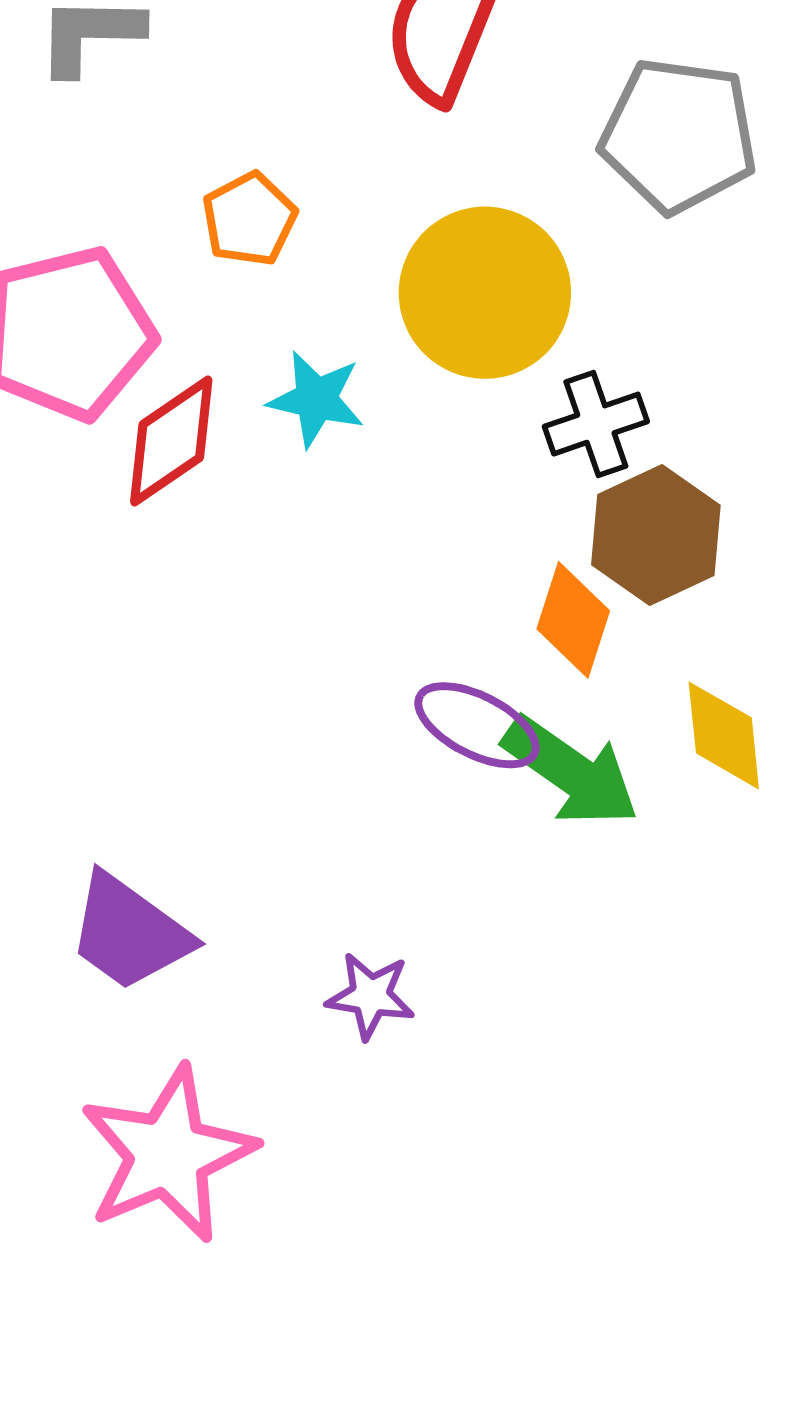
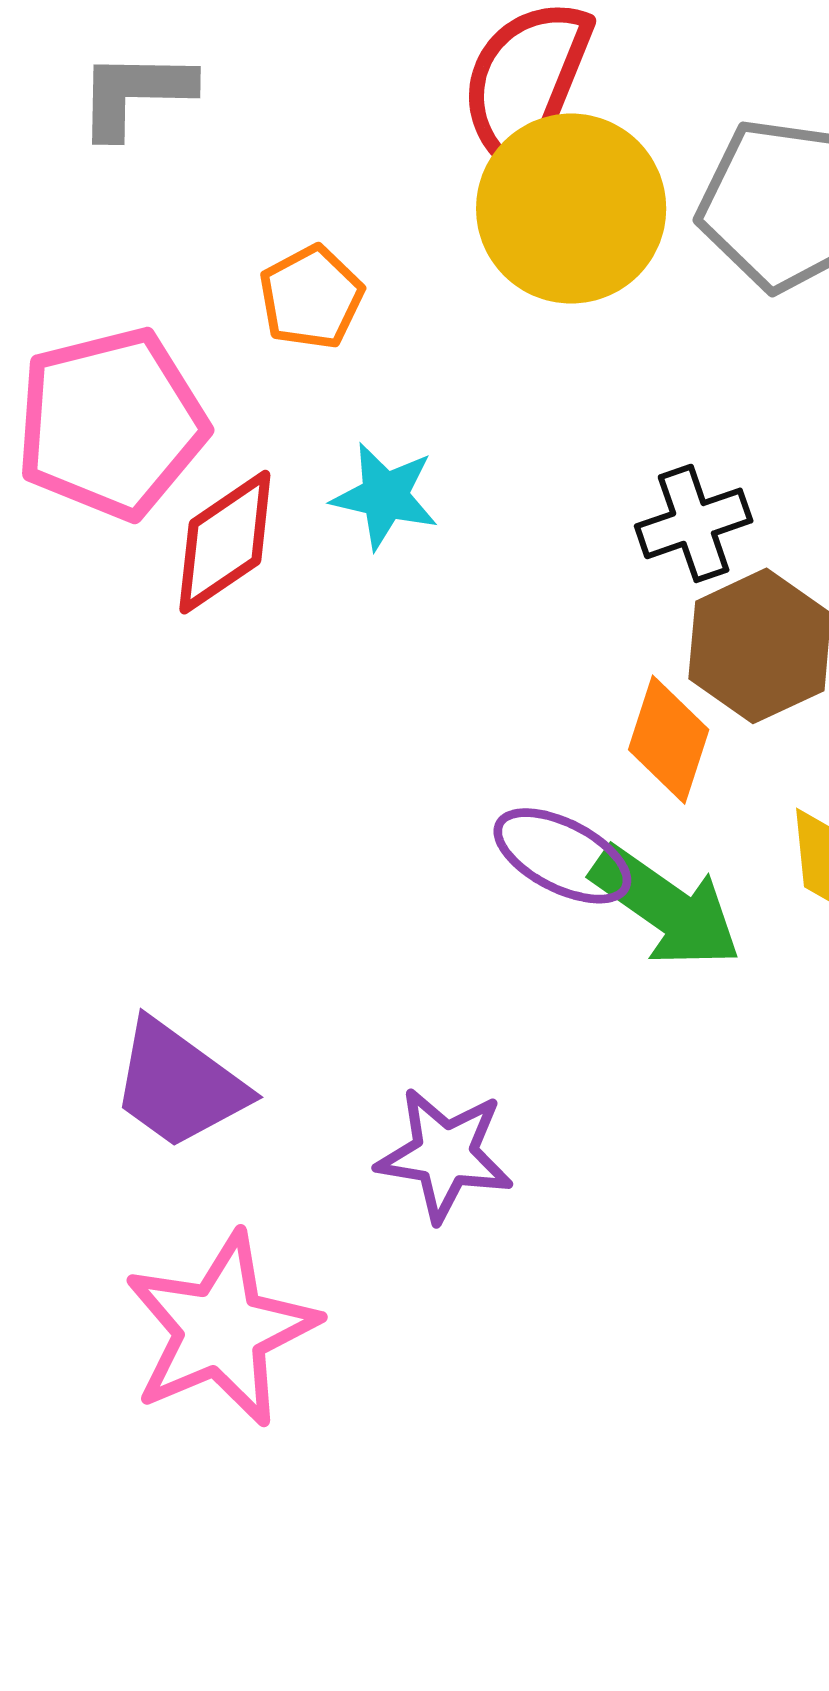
yellow circle: (485, 293) -> (571, 209), moved
purple star: (371, 996) -> (445, 1155), size x1.4

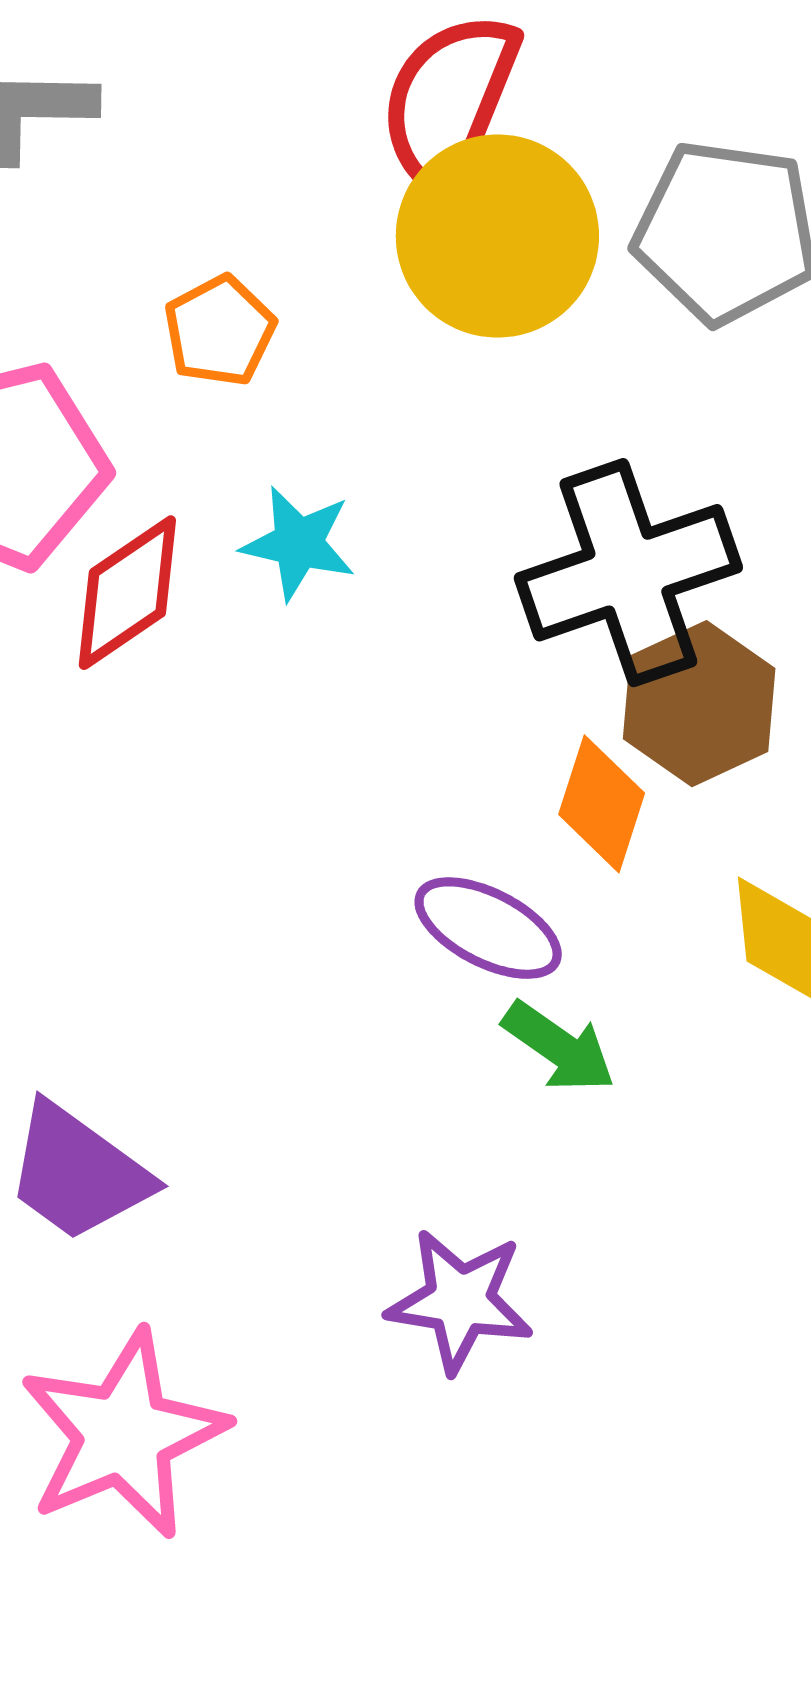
black cross: (694, 523) -> (628, 573), size x1.8
green arrow: (666, 907) -> (559, 1047), moved, size x0.7
purple star: (445, 1155) -> (460, 1301), moved

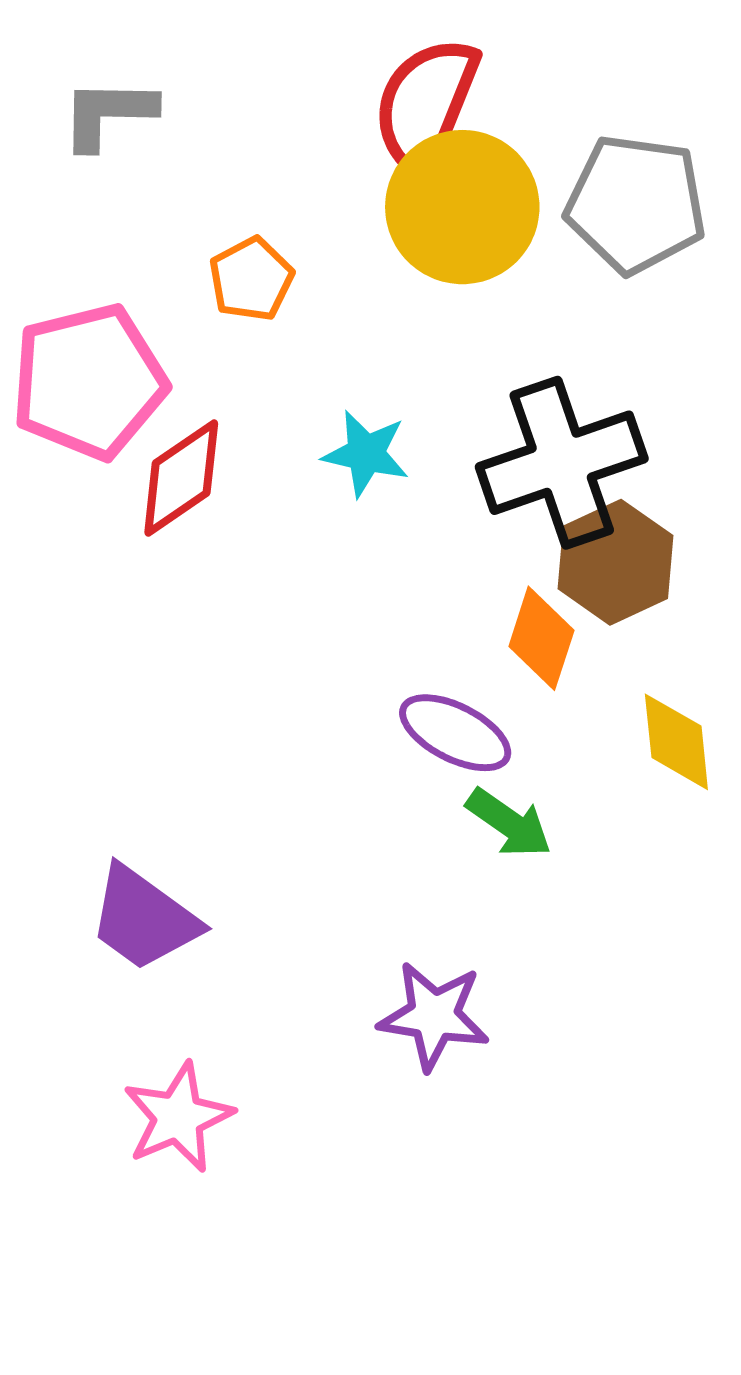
cyan star: (298, 543) -> (366, 454), moved
pink star: (123, 1434) -> (178, 1117), size x0.7

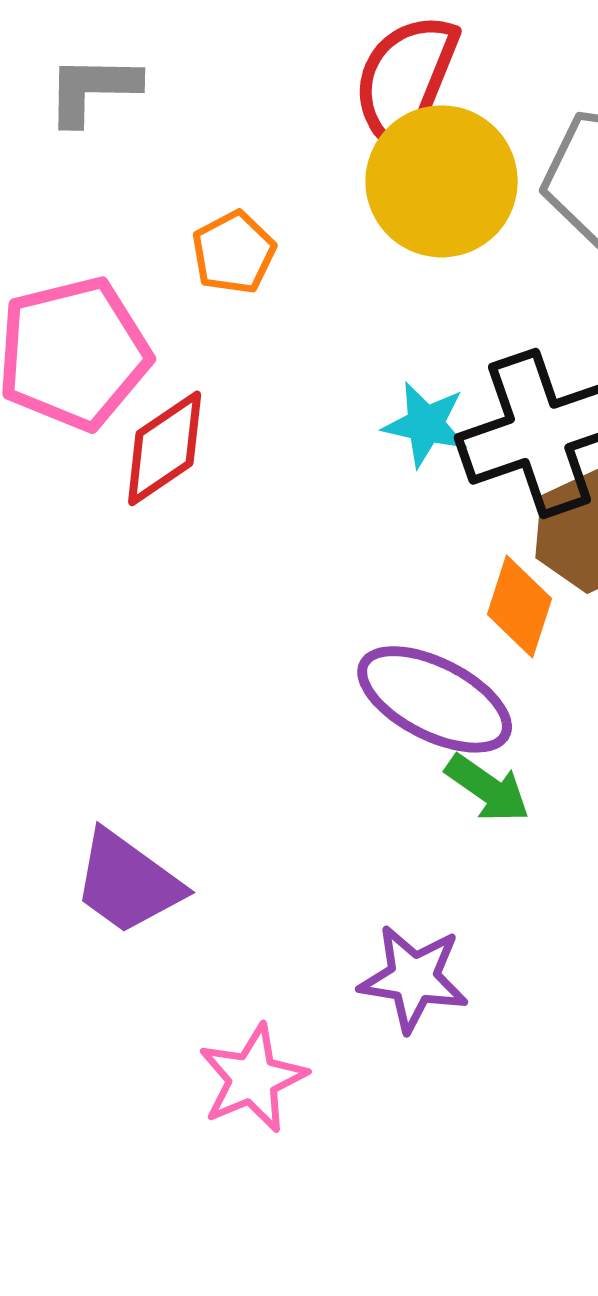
cyan star: (366, 454) -> (426, 424), moved
purple ellipse: (455, 733) -> (435, 699), size x1.4
pink star: (178, 1117) -> (253, 1078), moved

